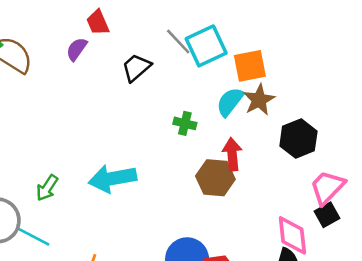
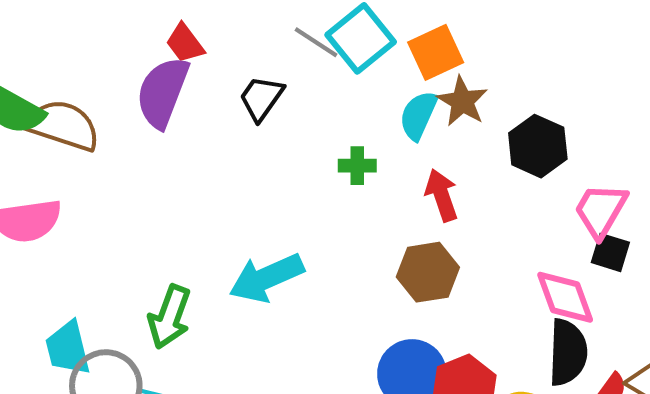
purple semicircle: (77, 49) -> (163, 92), size x1.8
brown hexagon: (215, 178) -> (428, 272), moved
green arrow: (47, 188) -> (170, 317), size x1.4
black square: (327, 215) -> (610, 252), turned -30

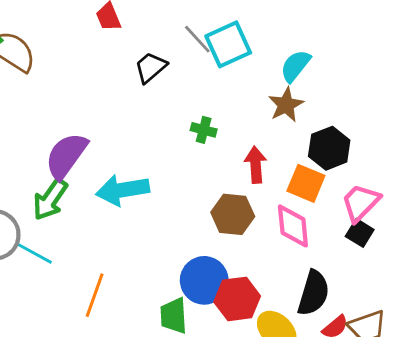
orange square: (436, 52) -> (306, 183), moved, turned 33
purple semicircle: (163, 92) -> (66, 156), moved
cyan semicircle: (418, 115) -> (295, 66), moved
pink diamond: (565, 297) -> (293, 226), moved

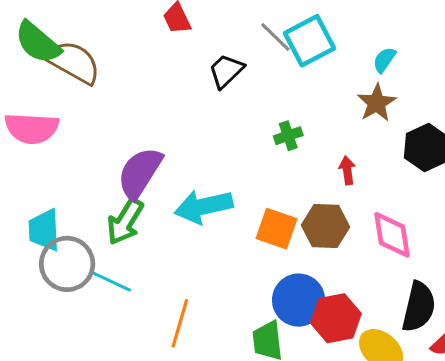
cyan semicircle: (295, 66) -> (384, 60), size x0.7
green cross: (204, 130) -> (288, 136), turned -30
red arrow: (256, 165) -> (347, 170), size x0.7
orange square: (306, 183) -> (277, 229), moved

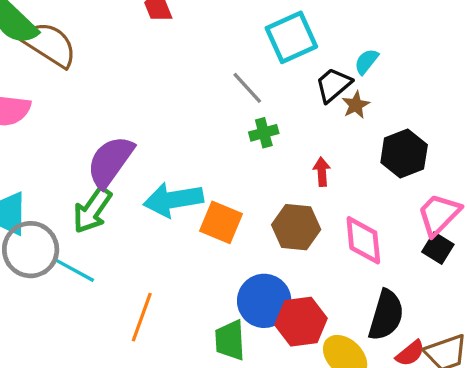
gray line: (275, 37) -> (247, 88), moved
black trapezoid: (226, 71) -> (333, 85), moved
brown star: (377, 103) -> (356, 105), size x0.7
orange square: (277, 229) -> (221, 222), moved

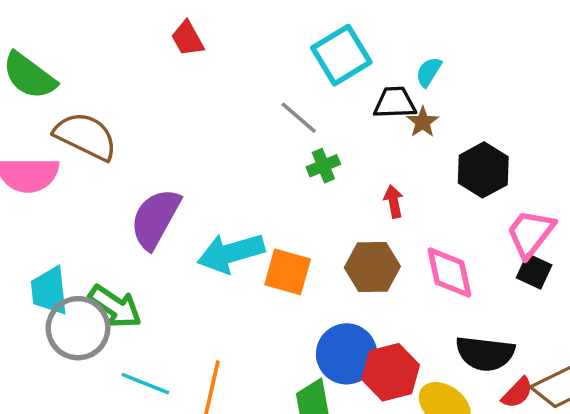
brown semicircle: (50, 44) -> (86, 136), moved
black trapezoid: (333, 85) -> (395, 103), turned 45
green arrow: (92, 210) -> (115, 307), moved, turned -84
cyan line: (74, 270) -> (145, 384), moved
black semicircle: (386, 315) -> (485, 353), turned 87

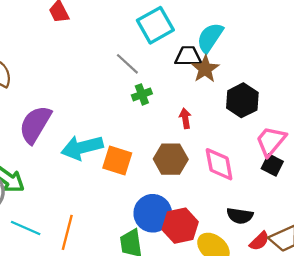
cyan semicircle: (429, 72) -> (210, 38), size x1.6
brown star: (423, 122) -> (205, 69), size x1.4
black semicircle: (485, 353) -> (240, 216), size x0.7

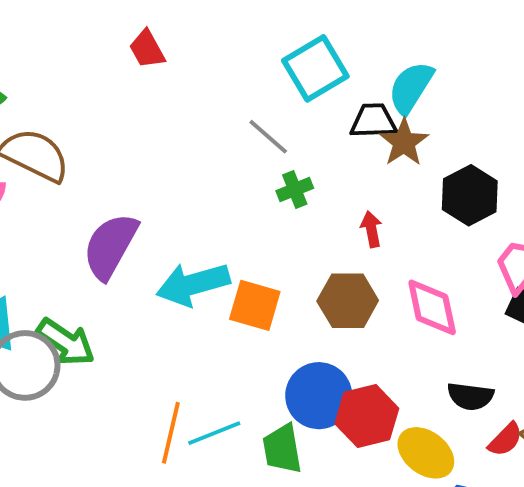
cyan line: (26, 228) -> (214, 433), moved, turned -44

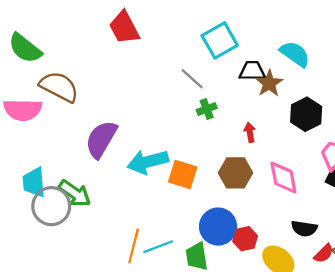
red trapezoid: (147, 49) -> (124, 28), size x1.5
cyan semicircle: (411, 88) -> (295, 54), moved, turned 92
red hexagon: (367, 416) -> (245, 239), size x0.7

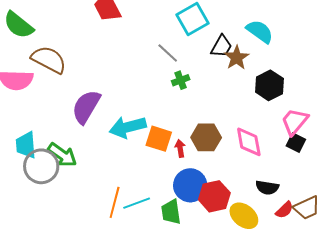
black trapezoid: (252, 71) -> (221, 46), turned 120
red arrow: (250, 132) -> (180, 148), moved
red hexagon: (245, 239) -> (214, 196), size x1.4

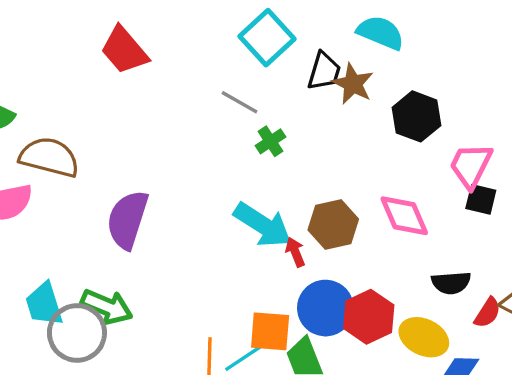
cyan arrow: (128, 127) -> (263, 225), moved, turned -120
orange square: (159, 139) -> (270, 331), moved

